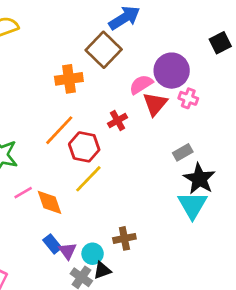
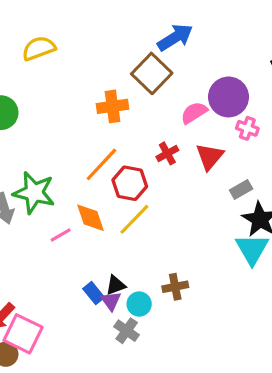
red triangle: (155, 104) -> (210, 157), moved
orange diamond: (50, 202) -> (90, 218), moved
black triangle: (102, 270) -> (116, 285), moved

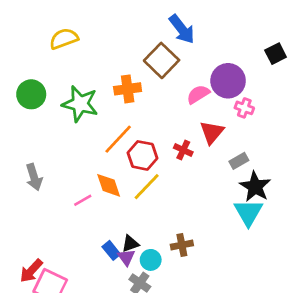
blue arrow: (175, 37) -> (182, 29), turned 84
red cross: (167, 153) -> (183, 150), moved, turned -36
green star: (34, 193) -> (80, 104), moved

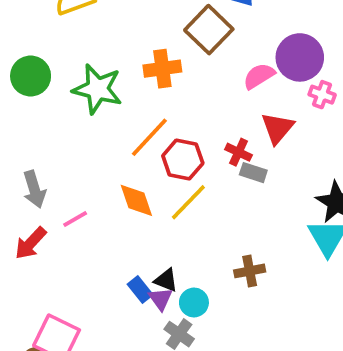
gray rectangle: (239, 161) -> (253, 173), moved, turned 48
pink line: (83, 200) -> (75, 219), moved
black triangle: (130, 244) -> (166, 280), turned 42
brown cross: (182, 245) -> (250, 271), moved
red arrow: (31, 271) -> (31, 243), moved

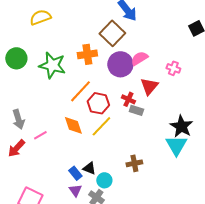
purple circle: (300, 57) -> (120, 64), moved
purple triangle: (161, 299) -> (75, 190), moved

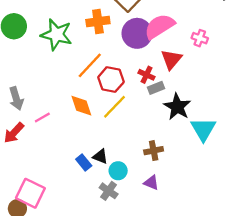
pink semicircle: (139, 58) -> (160, 26), size x1.5
gray rectangle: (136, 110) -> (156, 88), turned -40
black star: (181, 126) -> (177, 107), moved
purple triangle: (75, 190) -> (151, 183), moved, turned -32

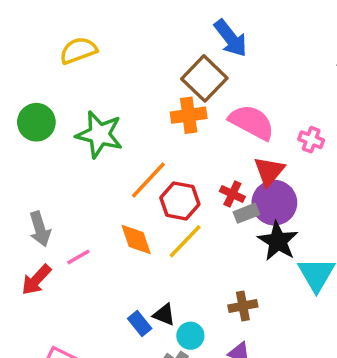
orange cross: (98, 22) -> (189, 115), moved
pink semicircle: (160, 26) -> (252, 122), turned 60
purple circle: (137, 33) -> (274, 203), moved

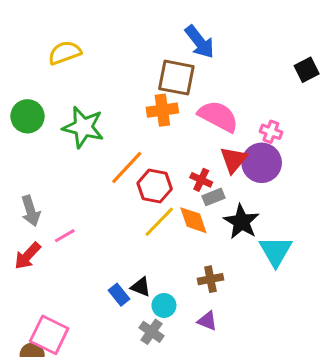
brown square: (204, 78) -> (176, 78), turned -33
purple circle: (274, 203) -> (262, 163), moved
orange diamond: (136, 239) -> (193, 220), moved

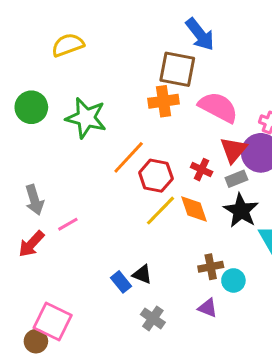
gray rectangle: (214, 197) -> (236, 179), moved
cyan circle: (164, 305) -> (233, 280), moved

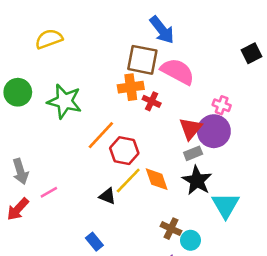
pink semicircle: (218, 107) -> (177, 71), moved
red cross: (202, 170) -> (152, 101), moved
brown cross: (211, 267) -> (171, 229), turned 36
black triangle: (142, 274) -> (107, 196), moved

